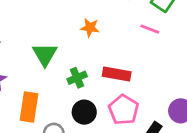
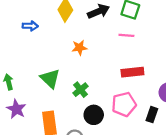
red rectangle: (117, 74) -> (132, 72), moved
pink pentagon: (124, 110) -> (124, 104), turned -30

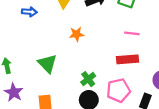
pink line: (126, 35) -> (132, 33), moved
green cross: (80, 90) -> (88, 79), moved

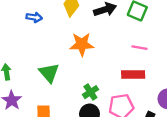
orange star: (77, 34) -> (82, 44), size x1.5

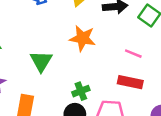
pink line: (140, 48) -> (133, 54), moved

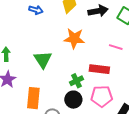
red rectangle: (130, 82) -> (99, 69), moved

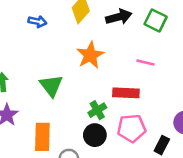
orange star: (74, 38) -> (90, 55), turned -30

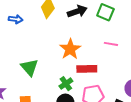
orange star: (90, 55) -> (70, 49), moved
pink line: (145, 63) -> (111, 44), moved

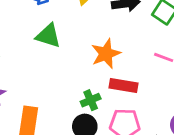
green triangle: (29, 67) -> (48, 36), moved, turned -42

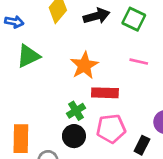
green triangle: (48, 36) -> (28, 56), turned -35

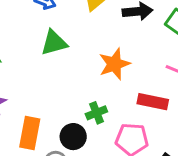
red rectangle: (105, 93) -> (153, 102), moved
black circle: (74, 136) -> (73, 137), moved

